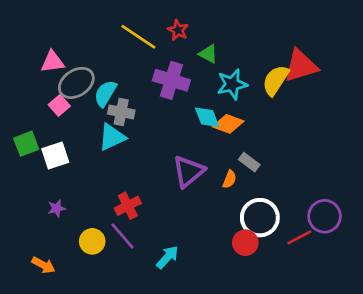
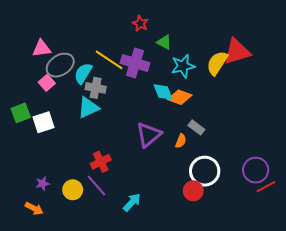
yellow line: (138, 37) -> (109, 60), moved
purple star: (57, 208) -> (43, 184), moved
red line: (299, 237) -> (266, 187), moved

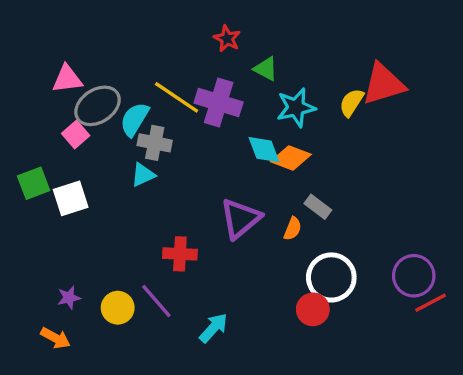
yellow semicircle: (217, 63) -> (352, 103), size x0.7
cyan triangle: (88, 108) -> (143, 175), size x0.7
red cross: (101, 162) -> (180, 254), moved, turned 30

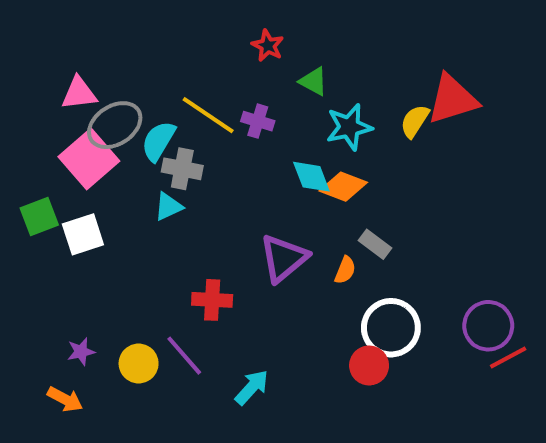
purple cross: (219, 103) -> (258, 121), size x0.6
pink square: (76, 134) -> (89, 159), size x1.8

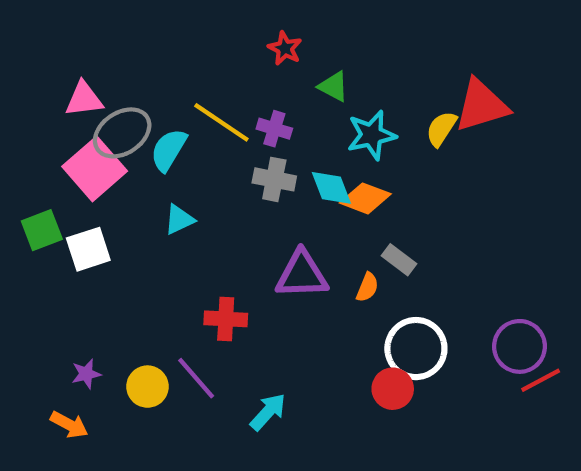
gray cross: (182, 169) -> (274, 179), moved
purple triangle: (284, 258) -> (302, 275), turned 38

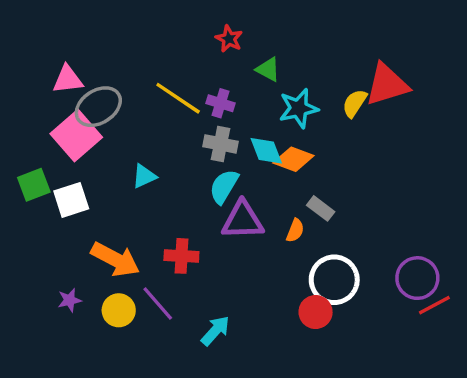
cyan semicircle: (169, 150) -> (224, 186), moved
orange arrow: (69, 425) -> (115, 259), moved, size x1.6

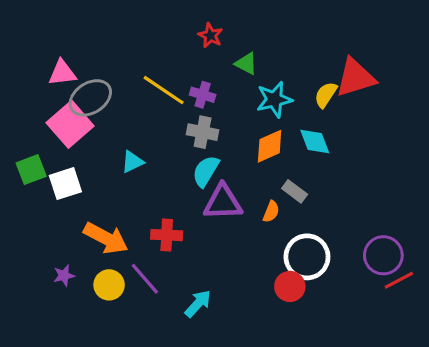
cyan diamond: (266, 151) -> (315, 142), moved
orange diamond: (293, 159) -> (270, 146), turned -45

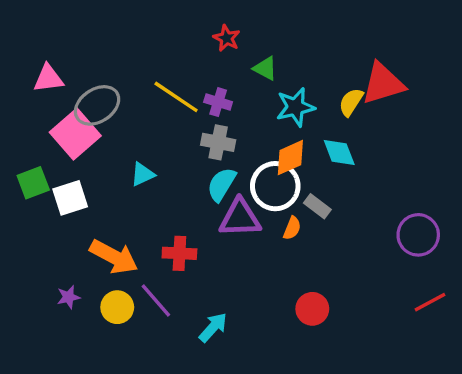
pink triangle: (62, 73) -> (48, 78), moved
purple circle: (383, 255) -> (418, 235), moved
white circle: (307, 257) -> (275, 186), moved

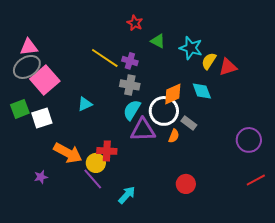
red triangle: (383, 84) -> (228, 67), moved, size x0.7
gray ellipse: (97, 105) -> (27, 67), moved
cyan star: (295, 107) -> (191, 48), moved, turned 30
yellow circle: (117, 307) -> (96, 163), moved

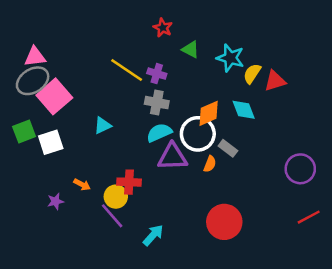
cyan semicircle: (132, 110) -> (159, 133), turned 35
orange arrow: (68, 153) -> (82, 185), size x0.5
purple star: (41, 177) -> (55, 201), moved
red circle: (186, 184) -> (224, 222), size x1.5

